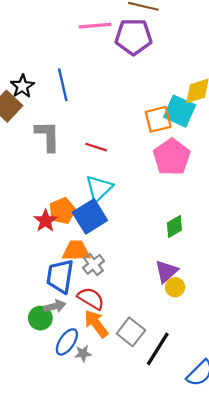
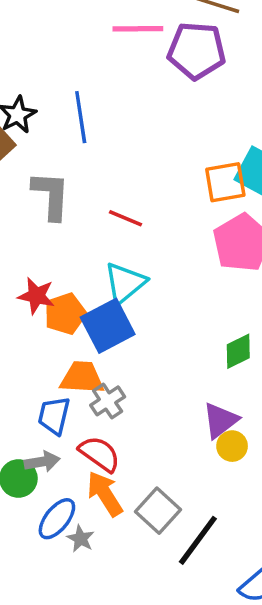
red star: (45, 221) -> (36, 296), moved, turned -30
blue trapezoid: (60, 276) -> (54, 416), size x0.7
gray star: (83, 353) -> (81, 539), turned 30

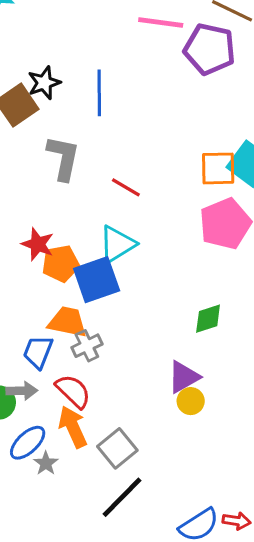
black line: (198, 540) -> (122, 497), moved

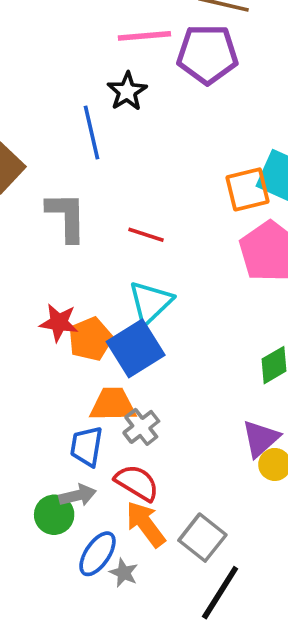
black star: (44, 83) -> (127, 91), moved

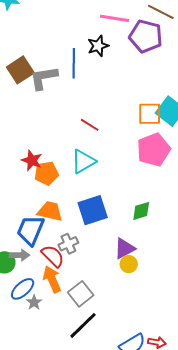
gray L-shape: (66, 217) -> (44, 78), moved, turned -112
blue square: (136, 348) -> (93, 210), moved
gray cross: (141, 427) -> (68, 244), moved
blue trapezoid: (87, 446) -> (31, 230), size x1.4

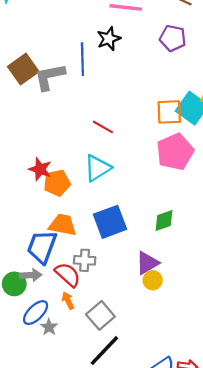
purple pentagon: (146, 36) -> (173, 38), moved, size x0.7
gray cross: (68, 244) -> (85, 260), turned 30
orange arrow: (52, 279) -> (68, 301), size x0.6

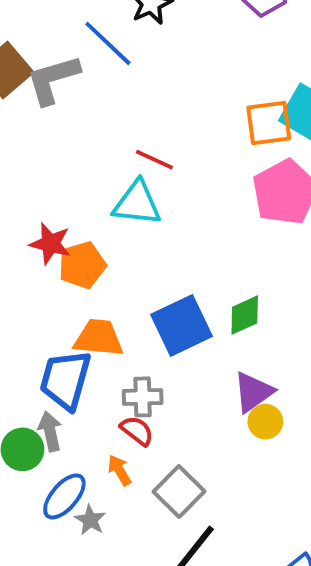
blue line: (82, 59) -> (108, 43), turned -40
cyan triangle: (97, 168) -> (137, 203), moved, turned 44
green diamond: (164, 220) -> (245, 315), moved
gray arrow: (31, 275) -> (50, 431), turned -95
red semicircle: (68, 275) -> (137, 431), moved, size x0.7

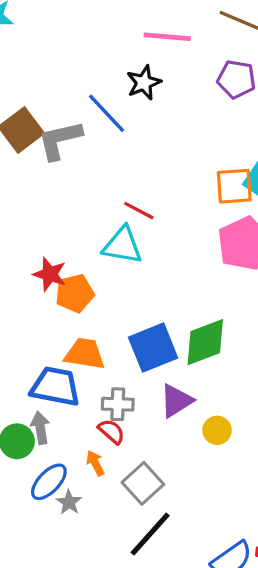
green diamond: (245, 315) -> (205, 342), size x1.5
blue trapezoid: (65, 380) -> (55, 386), turned 82
purple triangle: (253, 392) -> (176, 401), moved

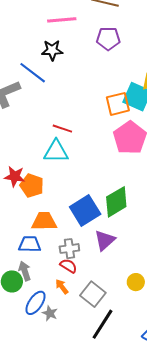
black star: (144, 83) -> (52, 50), turned 30
orange pentagon: (75, 293) -> (32, 186), turned -30
blue trapezoid: (55, 386) -> (30, 244), size x0.7
yellow circle: (217, 430) -> (136, 282), moved

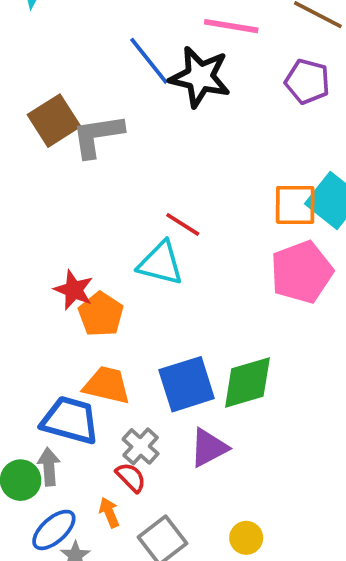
black star: (52, 50) -> (200, 77), size x1.5
blue line: (33, 73) -> (149, 61), moved
blue trapezoid: (30, 244) -> (70, 420), size x1.4
gray cross: (69, 249) -> (141, 446), turned 36

